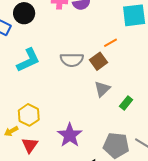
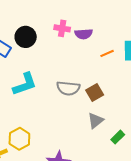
orange line: (110, 43) -> (107, 53), moved

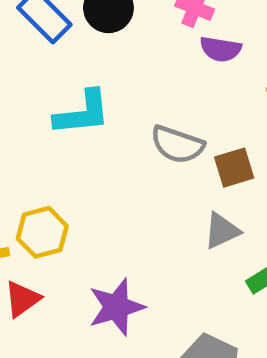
purple semicircle: (84, 34) -> (221, 49), moved

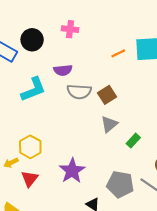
purple semicircle: (221, 49) -> (63, 70), moved

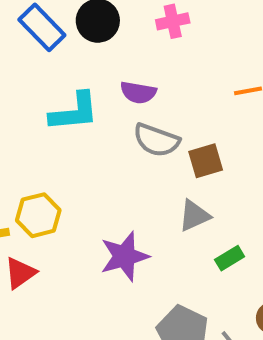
pink cross: (70, 29) -> (173, 21), turned -35
purple star: (72, 171) -> (124, 256), moved

